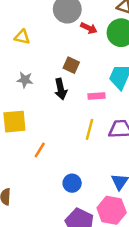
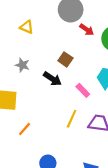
black arrow: (61, 89) -> (52, 79), turned -54
pink rectangle: (96, 96) -> (83, 90), turned 40

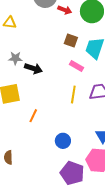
brown square: (65, 59) -> (71, 40), moved
black arrow: (52, 79) -> (33, 68), moved

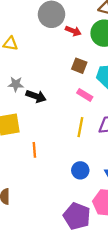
orange line: (33, 116) -> (34, 150), turned -32
blue circle: (63, 141) -> (80, 170), moved

